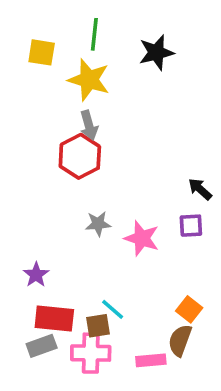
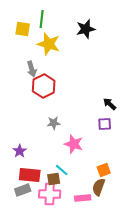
green line: (94, 34) -> (42, 19), moved
gray arrow: (89, 125) -> (32, 69), moved
pink star: (142, 238) -> (74, 144), moved
orange square: (189, 309) -> (104, 170), turned 32

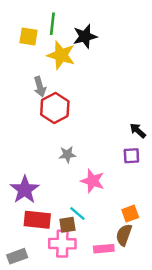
black star: (86, 29) -> (85, 36), moved
purple star: (20, 151) -> (25, 190), size x1.6
gray rectangle: (23, 190) -> (17, 256), moved

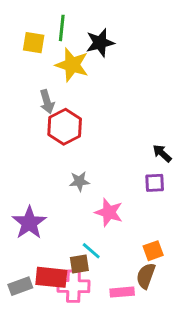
red rectangle: (37, 220) -> (51, 277), moved
gray rectangle: (17, 256) -> (20, 286), moved

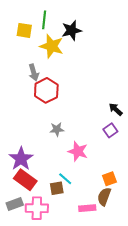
purple square: (155, 183) -> (110, 130), turned -32
red rectangle: (51, 277) -> (25, 180), moved, turned 30
pink cross: (73, 286) -> (37, 208), moved

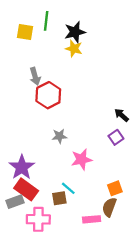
yellow star: (52, 46) -> (74, 49), moved, size x0.7
pink star: (78, 151) -> (82, 159), turned -30
gray rectangle: (15, 204) -> (15, 202), moved

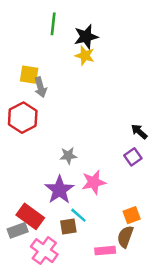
yellow square: (25, 32) -> (29, 75), moved
red hexagon: (48, 95) -> (23, 118), moved
purple star: (22, 167) -> (59, 190), moved
pink cross: (38, 219) -> (44, 251), turned 35

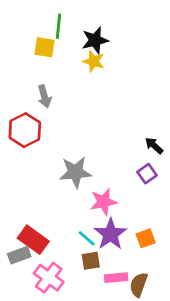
yellow square: (29, 75) -> (44, 47), moved
gray star: (68, 156) -> (75, 172), size x1.6
purple star: (59, 190) -> (110, 234), moved
brown square: (68, 227) -> (91, 261), moved
brown semicircle: (125, 237) -> (139, 285), moved

